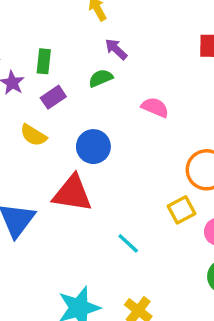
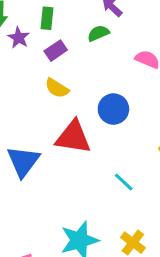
yellow semicircle: (33, 135) -> (57, 88), moved
blue circle: (93, 147) -> (113, 109), moved

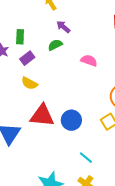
blue circle: (113, 109) -> (71, 120), moved
cyan line: (124, 182) -> (86, 158), moved

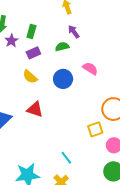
red triangle: (42, 116) -> (35, 109), size x0.7
blue circle: (71, 120) -> (63, 79), moved

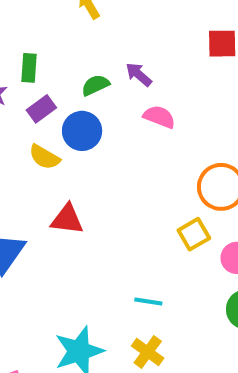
purple arrow: (74, 32) -> (139, 75), moved
blue circle: (63, 79) -> (82, 131), moved
cyan line: (66, 158) -> (148, 301), turned -32

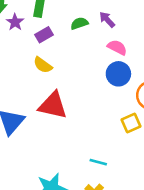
blue circle: (82, 131) -> (118, 74), moved
red triangle: (67, 219) -> (53, 105), size x1.4

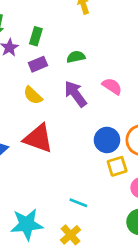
purple arrow: (107, 20) -> (75, 94), moved, size x1.5
blue circle: (118, 74) -> (107, 140), moved

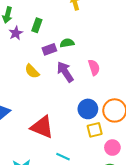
purple rectangle: (38, 64) -> (49, 49), moved
pink semicircle: (112, 86) -> (94, 67), turned 35
red triangle: (38, 138) -> (42, 127), moved

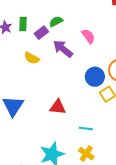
green rectangle: (37, 25) -> (23, 24), moved
red triangle: (42, 127) -> (58, 107), size x0.7

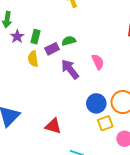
yellow semicircle: (32, 58) -> (33, 59), moved, turned 42

